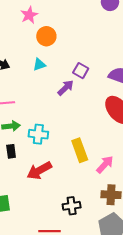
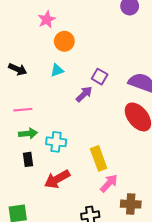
pink arrow: (105, 164) -> (109, 183), moved

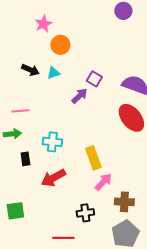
black arrow: (18, 69) -> (30, 70), moved
green arrow: (28, 134) -> (12, 134), moved

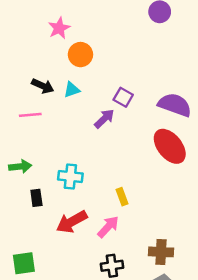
pink line: (20, 111) -> (30, 115), moved
yellow rectangle: (93, 158) -> (122, 197), size x0.6
pink arrow: (103, 182) -> (108, 227), moved

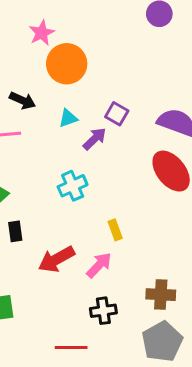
orange circle: (80, 55) -> (67, 64), size x1.4
cyan triangle: (72, 90) -> (68, 118), moved
cyan cross: (70, 176) -> (73, 186), moved, turned -30

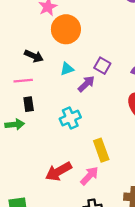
yellow rectangle: (115, 230) -> (101, 150), size x1.5
black rectangle: (15, 231) -> (29, 104), moved

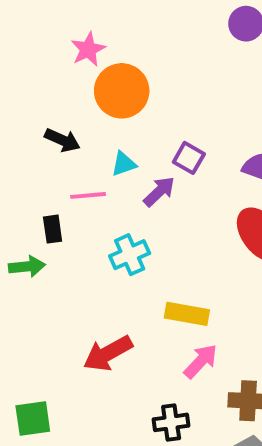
pink line: (23, 81) -> (88, 195), moved
yellow rectangle: (101, 150) -> (187, 314), turned -60
pink arrow: (89, 176) -> (201, 361), moved

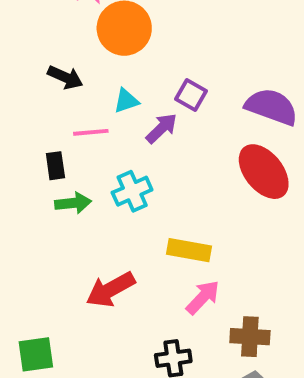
green arrow: (27, 267) -> (73, 203), moved

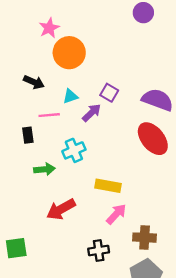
green arrow: (73, 203) -> (44, 169), moved

